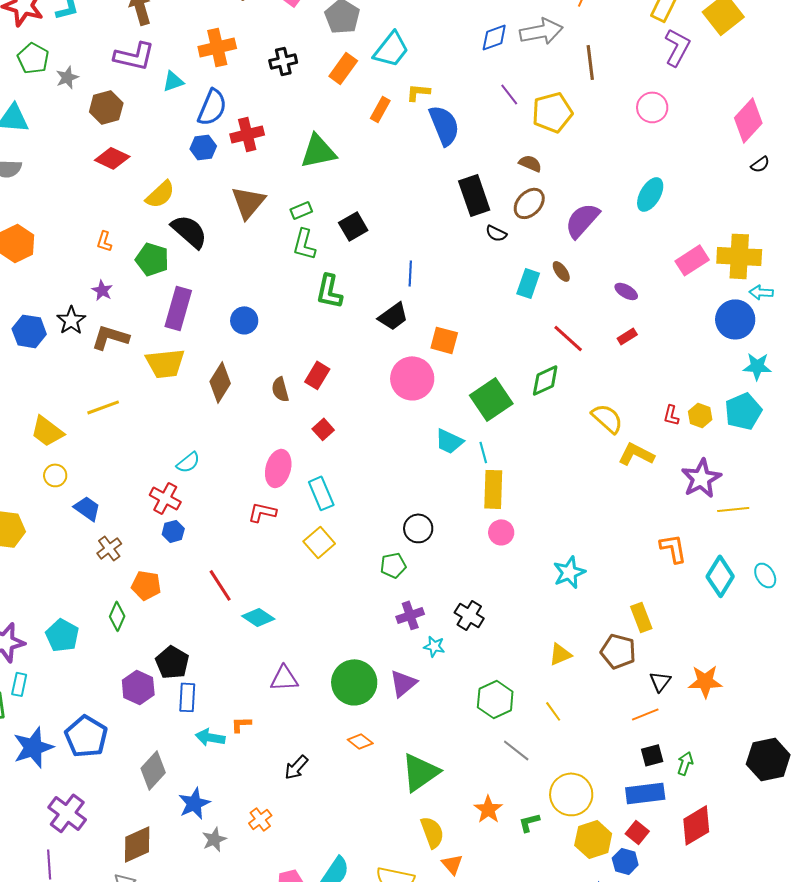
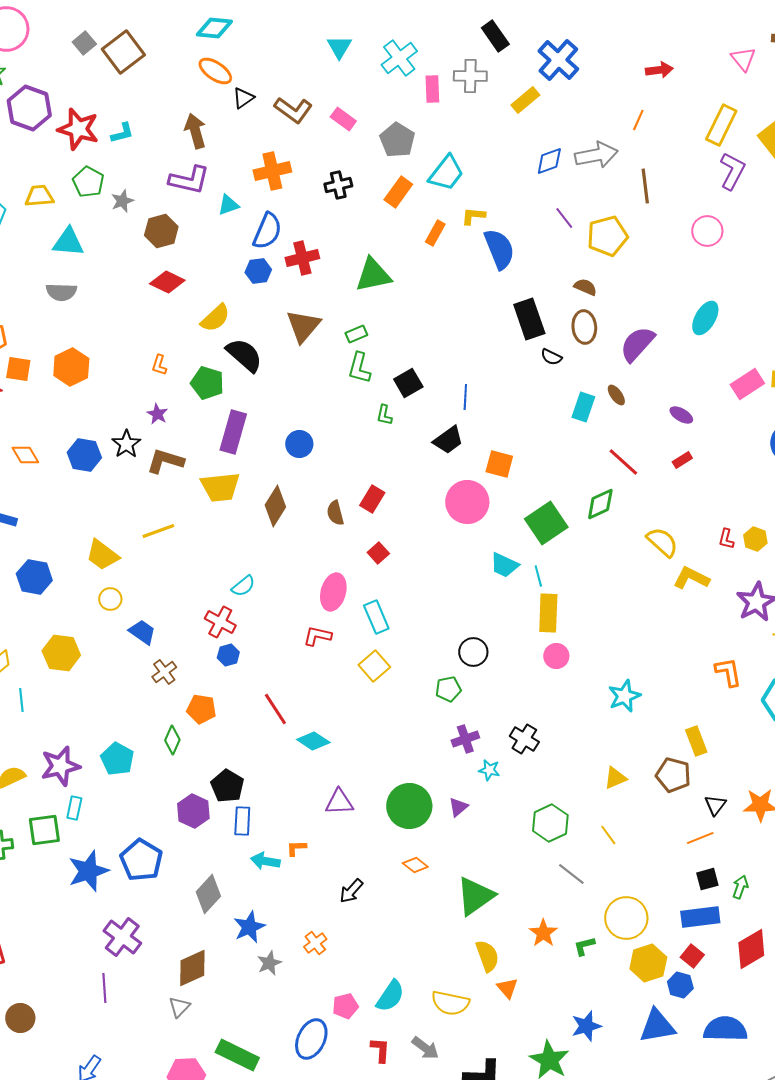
brown ellipse: (529, 203) -> (584, 327), turned -48
black square: (353, 226) -> (408, 383), moved
green L-shape: (329, 291) -> (384, 415), size x0.6
purple triangle: (403, 683) -> (458, 807), size x0.7

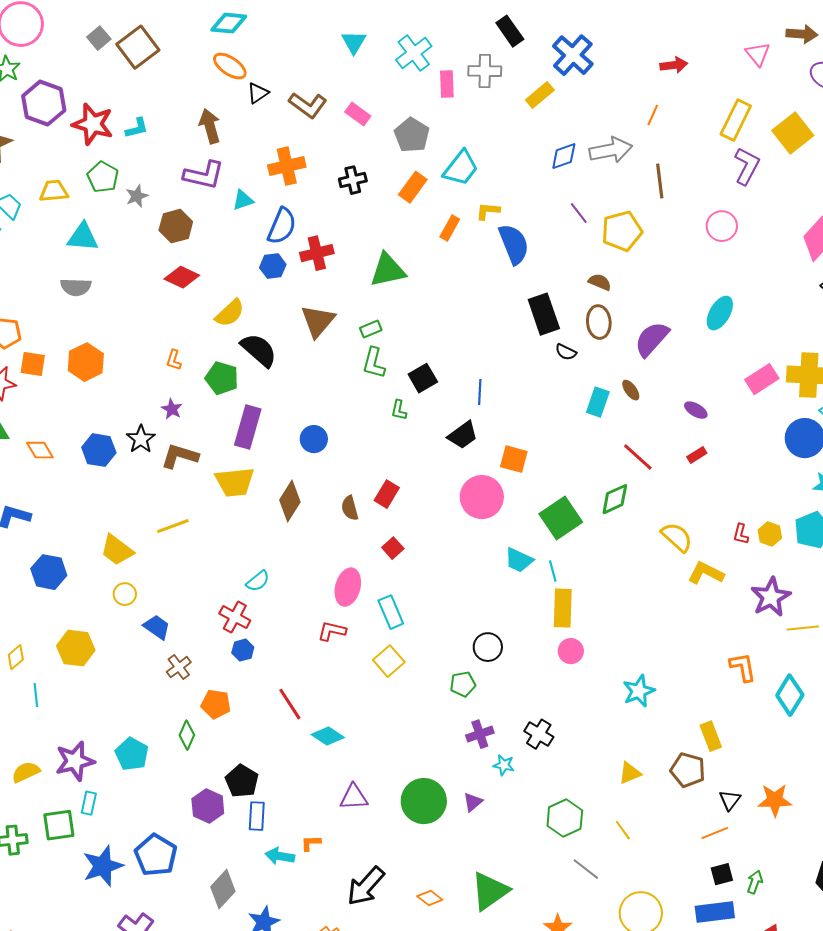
orange diamond: (415, 865) -> (430, 898), moved
black arrow: (351, 891) -> (366, 886), size x1.6

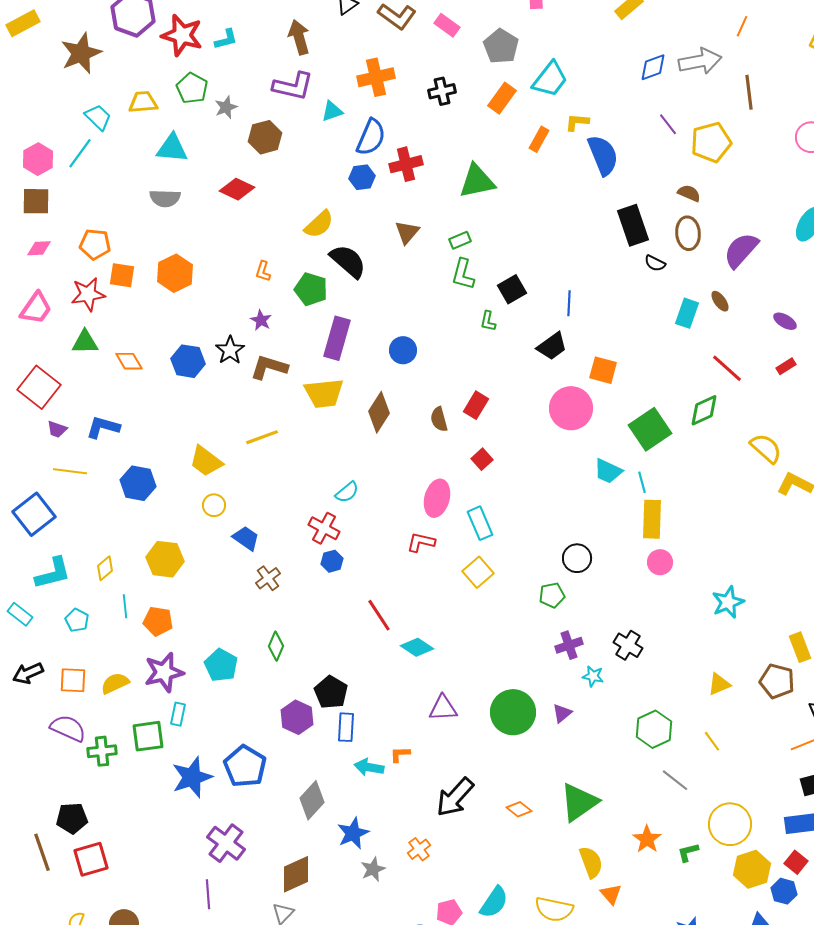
red diamond: (182, 277) -> (237, 189), moved
brown triangle: (318, 321) -> (407, 232), size x0.7
orange pentagon: (216, 704) -> (158, 621), moved

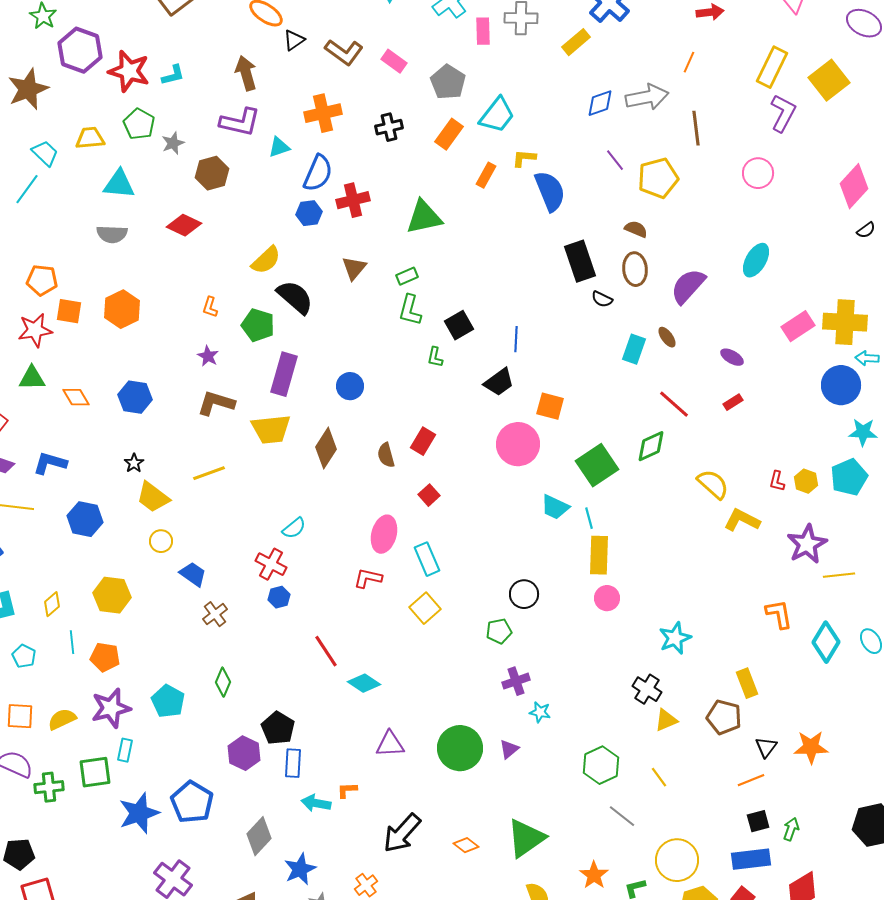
black star: (230, 350) -> (134, 463), moved, size x0.7
black cross: (628, 645) -> (647, 689), moved

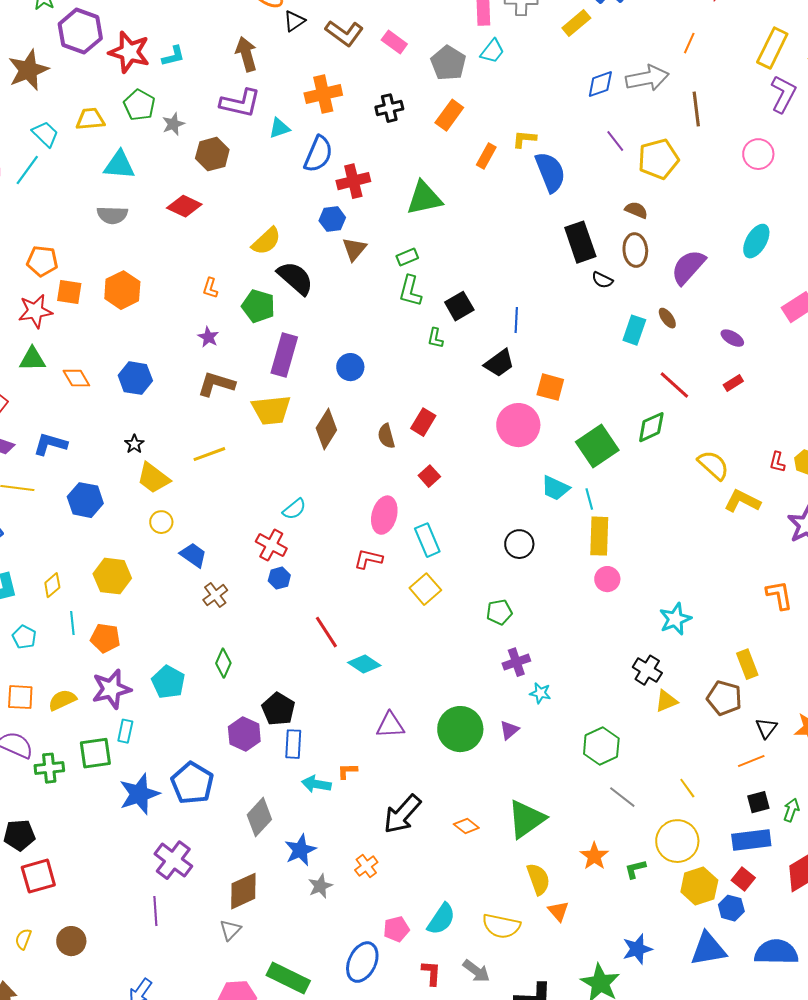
cyan trapezoid: (497, 115) -> (492, 51), moved, size x0.7
blue hexagon: (309, 213) -> (332, 219), moved
black circle: (524, 594) -> (519, 544), moved
yellow line: (659, 777) -> (687, 788), moved

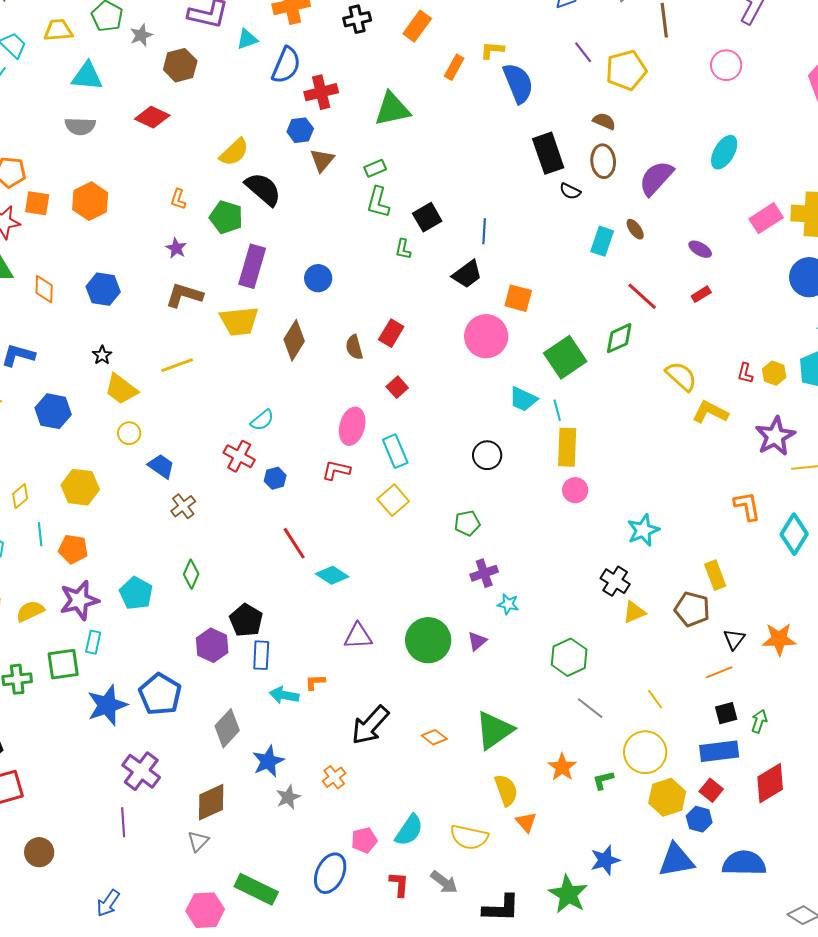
orange diamond: (76, 378) -> (44, 289), turned 32
blue hexagon: (279, 578) -> (275, 478), moved

